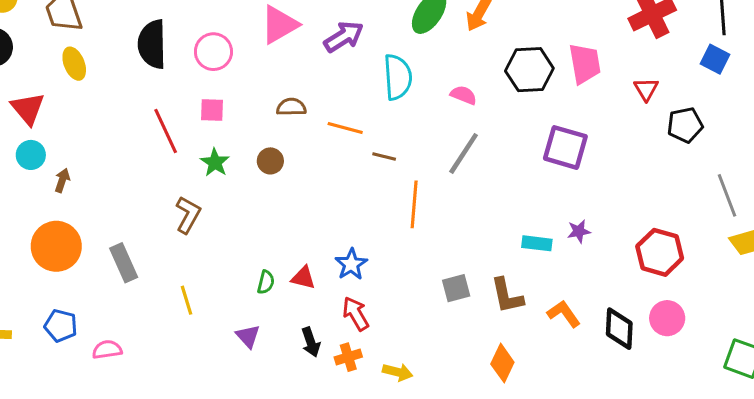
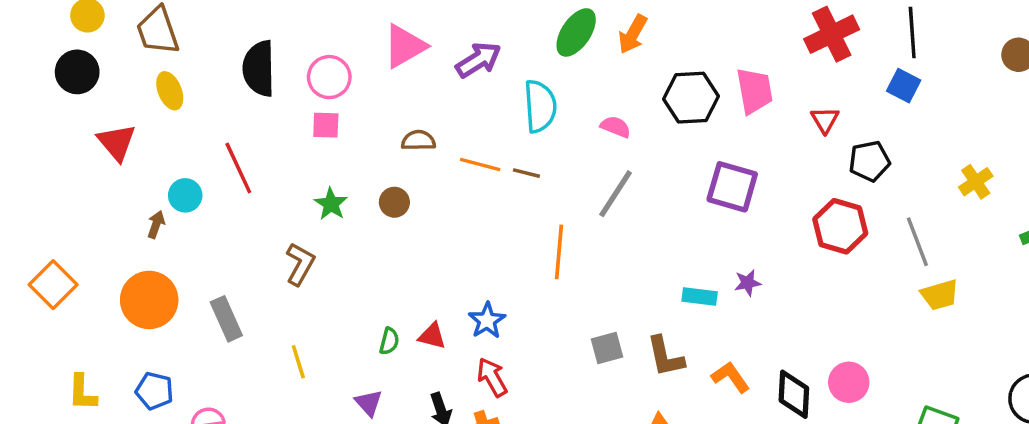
pink square: (212, 110) -> (326, 125), moved
red line: (166, 131) -> (238, 168), moved
cyan circle: (31, 155) -> (185, 195), moved
brown line: (384, 156) -> (526, 173), moved
red hexagon: (660, 252) -> (840, 226), moved

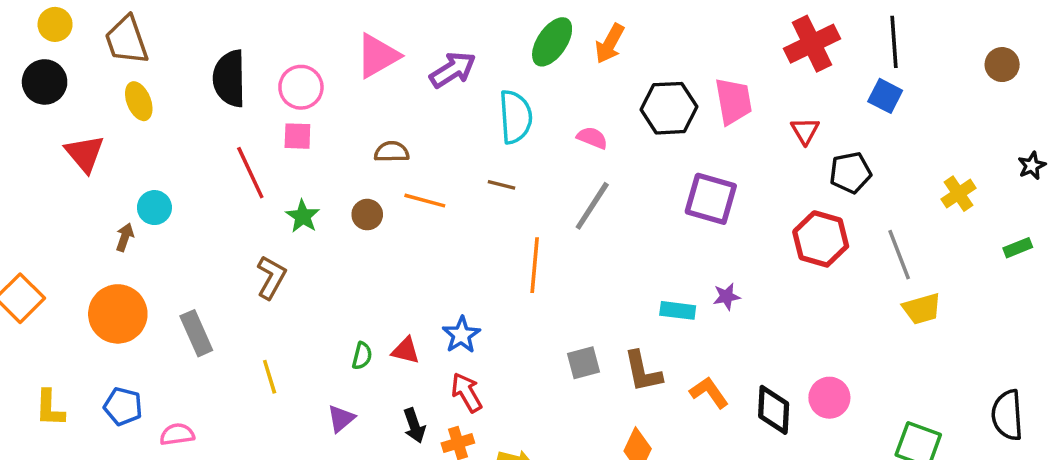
orange line: (480, 165) -> (425, 201), moved
red line: (238, 168) -> (250, 173), moved
purple triangle: (369, 403) -> (341, 419), turned 32

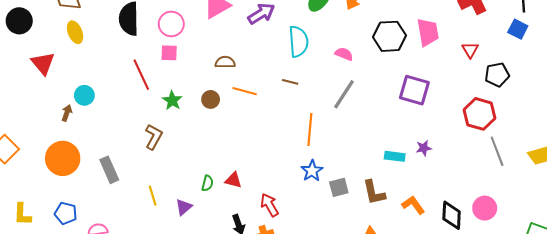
gray line: (899, 255) -> (497, 151), moved
blue star: (461, 335) -> (312, 171), moved
purple triangle: (341, 419) -> (184, 207), moved

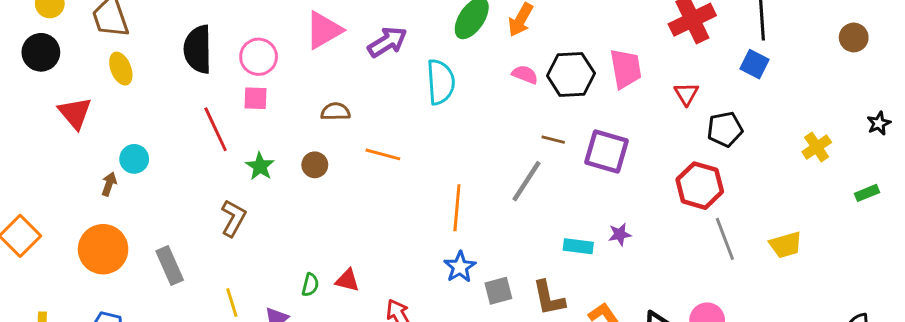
pink semicircle: (344, 54) -> (525, 75), moved
brown line: (290, 82) -> (553, 140), moved
orange line: (245, 91) -> (383, 154), moved
gray line: (344, 94) -> (526, 181), moved

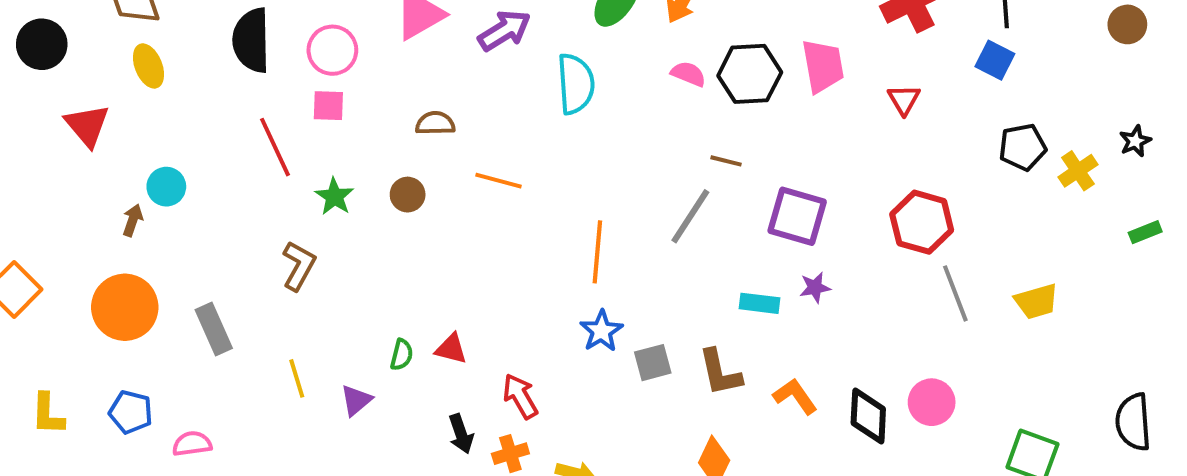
black star: (879, 123) -> (1135, 141), moved
black pentagon: (725, 129) -> (1023, 147), moved
purple square: (606, 151) -> (797, 216), moved

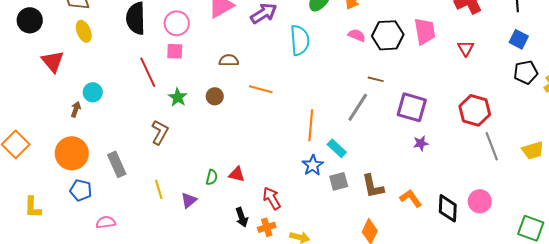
blue square: (995, 60) -> (519, 39), moved
cyan rectangle: (760, 303) -> (337, 148), moved, turned 36
blue pentagon: (131, 412) -> (81, 190), moved

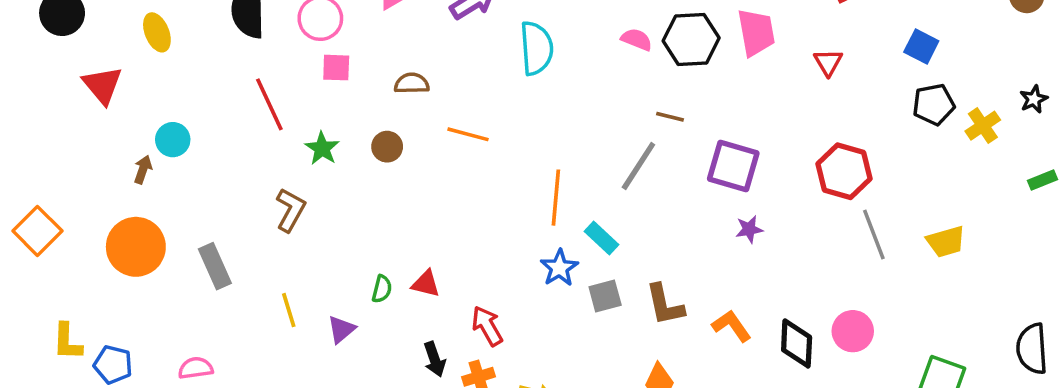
pink square: (175, 51) -> (336, 68), moved
blue pentagon: (81, 190) -> (113, 365), moved

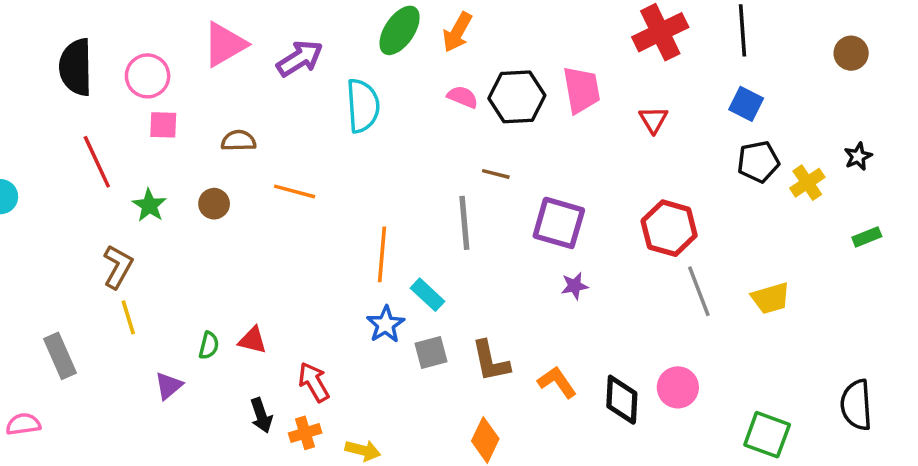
gray line: (638, 166) -> (464, 223), turned -38
gray rectangle: (215, 266) -> (60, 356), moved
yellow line: (289, 310) -> (128, 317), moved

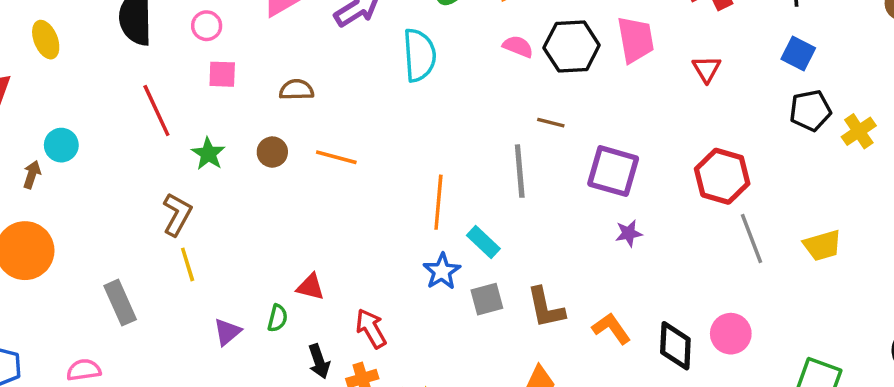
pink circle: (148, 76) -> (207, 26), size x0.7
orange line: (295, 191) -> (336, 157), moved
green semicircle: (209, 345) -> (278, 318), moved

